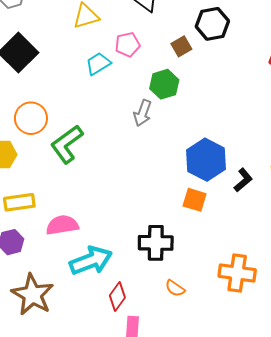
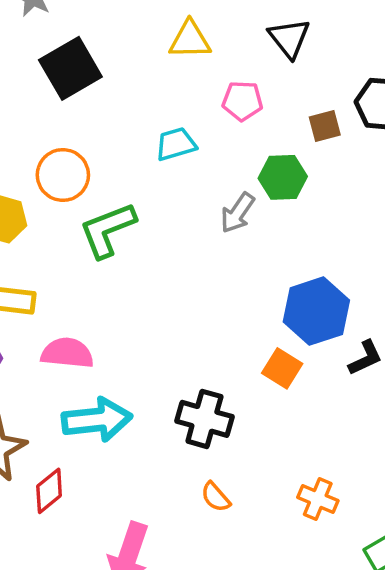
cyan trapezoid: (98, 64) -> (176, 144), moved
orange cross: (237, 273) -> (318, 499), size x0.7
red diamond: (117, 296) -> (49, 491), moved

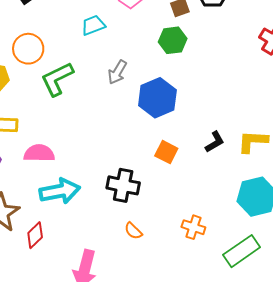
green hexagon: (283, 177) -> (173, 40), moved
gray arrow: (238, 213) -> (117, 72), moved
blue hexagon: (316, 311) -> (157, 98), moved

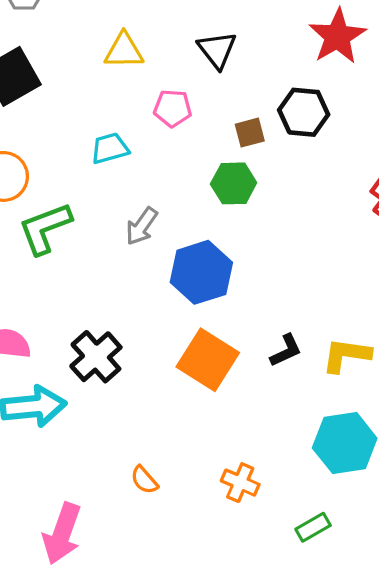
orange square: (166, 152) -> (208, 360), size x1.6
black cross: (123, 185) -> (96, 357), moved, turned 32
green rectangle: (242, 251) -> (313, 527), size x0.6

